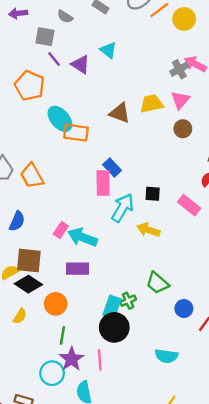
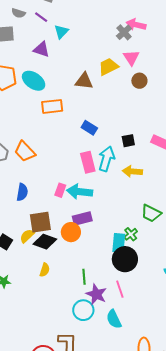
cyan triangle: (108, 50) -> (61, 32), turned 49
purple line: (54, 59) -> (41, 17), moved
cyan ellipse: (60, 119) -> (34, 81), moved
pink rectangle: (103, 183) -> (88, 162), moved
orange circle: (56, 304) -> (71, 232), moved

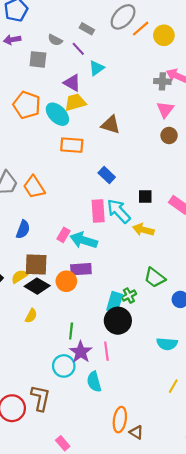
gray cross: (124, 32) -> (162, 81), turned 35
yellow trapezoid: (108, 67) -> (75, 102), moved
cyan arrow: (107, 159) -> (119, 211), turned -70

